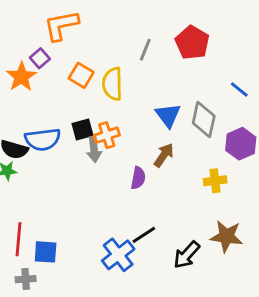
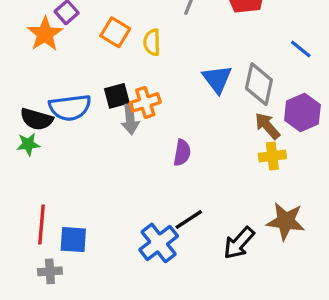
yellow semicircle: (113, 84) -> (152, 42), size x0.7
brown arrow: (164, 155) -> (267, 126), moved, turned -75

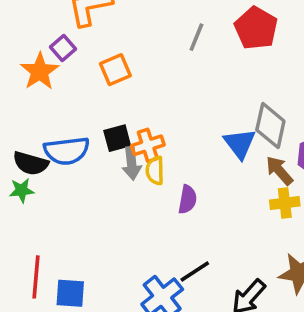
orange square: (115, 32) -> (115, 70), turned 36
yellow semicircle: (152, 42) -> (155, 171), moved
blue triangle: (217, 79) -> (240, 144), moved

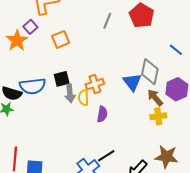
orange cross: (148, 145) -> (95, 84), moved

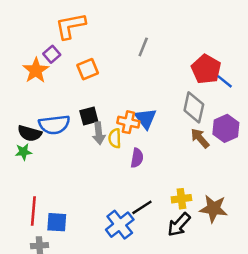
red pentagon: (142, 16) -> (206, 69), moved
blue triangle: (132, 82) -> (146, 118), moved
orange cross: (95, 84) -> (128, 122), turned 30
yellow cross: (158, 116) -> (181, 199), moved

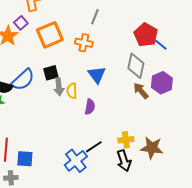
orange square: (88, 69) -> (50, 35), size x1.5
orange cross: (128, 122) -> (84, 43), moved
blue semicircle: (54, 125) -> (23, 80), turned -35
black arrow: (179, 225) -> (124, 161), turned -60

